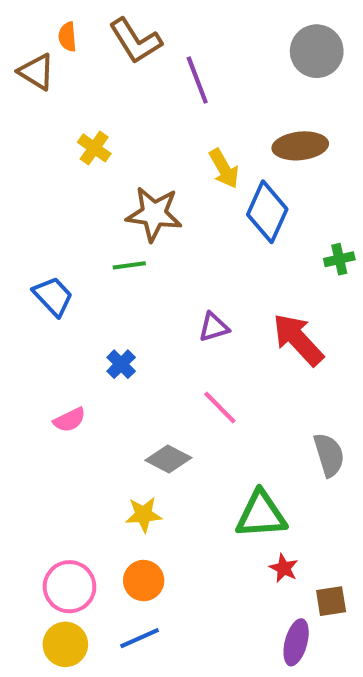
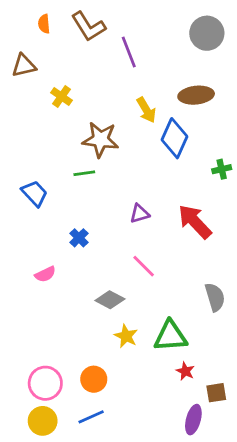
brown triangle: (37, 72) -> (24, 66), moved, turned -45
yellow star: (144, 515) -> (126, 336), moved, turned 30

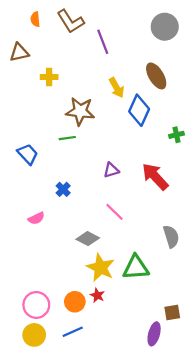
brown ellipse: (196, 95) -> (156, 76), turned 65
yellow cross: (61, 96) -> (49, 77), turned -35
yellow star: (126, 336) -> (101, 268), size x1.5
red star: (185, 371) -> (97, 295), moved

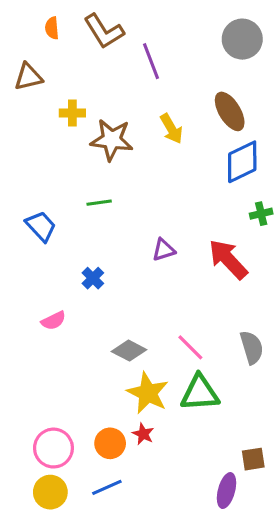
blue diamond: (139, 110) -> (242, 162), moved, turned 40
brown star: (80, 111) -> (112, 140), moved
green cross: (177, 135) -> (261, 214), moved
pink line: (114, 212) -> (190, 347), moved

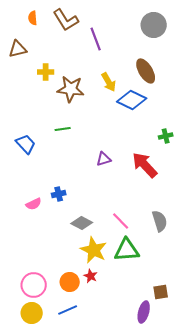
blue diamond: (242, 162) -> (132, 100), moved, turned 52
blue cross: (93, 278) -> (59, 194), moved, turned 32

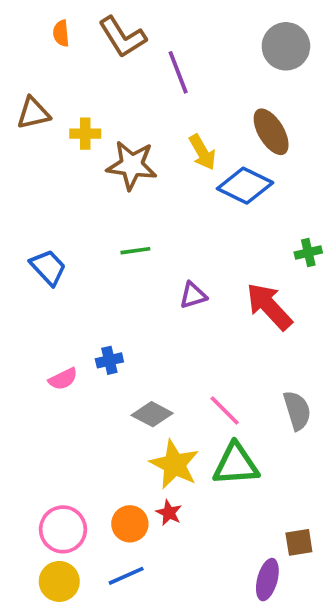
brown triangle: (18, 49) -> (33, 113), moved
green line: (63, 129) -> (135, 251), moved

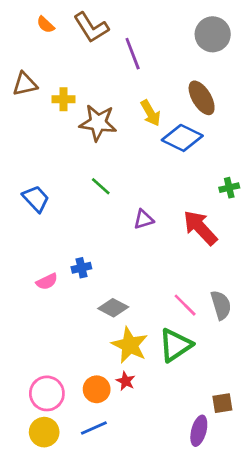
orange semicircle: (61, 33) -> (46, 25), turned -42
green line: (135, 251) -> (101, 186), turned 50
pink line: (225, 410) -> (185, 305), moved
green triangle: (236, 464) -> (175, 345), turned -30

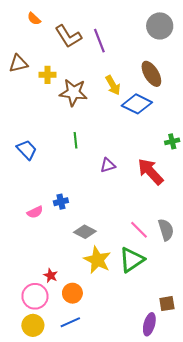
brown L-shape: (91, 27) -> (68, 36), moved
green line: (101, 186) -> (76, 140), turned 42
red star: (126, 381) -> (51, 275), moved

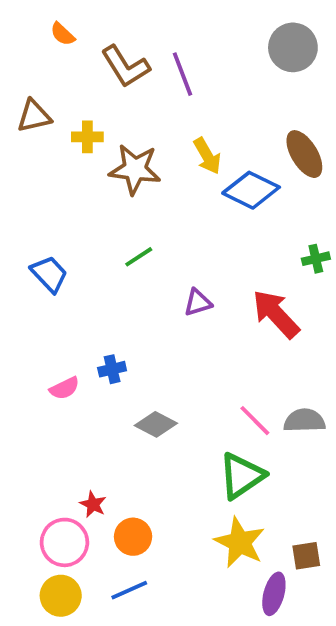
brown ellipse: (151, 74) -> (304, 154), moved
green line: (76, 140) -> (139, 257), turned 63
gray semicircle: (166, 230) -> (304, 421), turned -75
yellow star: (97, 260) -> (240, 542), moved

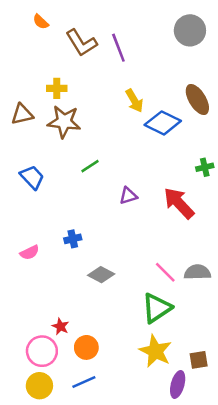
brown triangle: (34, 116) -> (22, 114), moved
brown star: (135, 169) -> (64, 122), moved
pink semicircle: (64, 388) -> (30, 252), moved

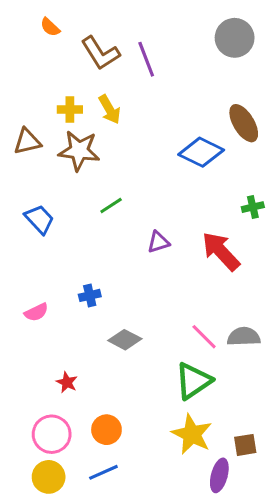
yellow arrow: (134, 101) -> (110, 109), moved
red star: (60, 326) -> (67, 382), moved

